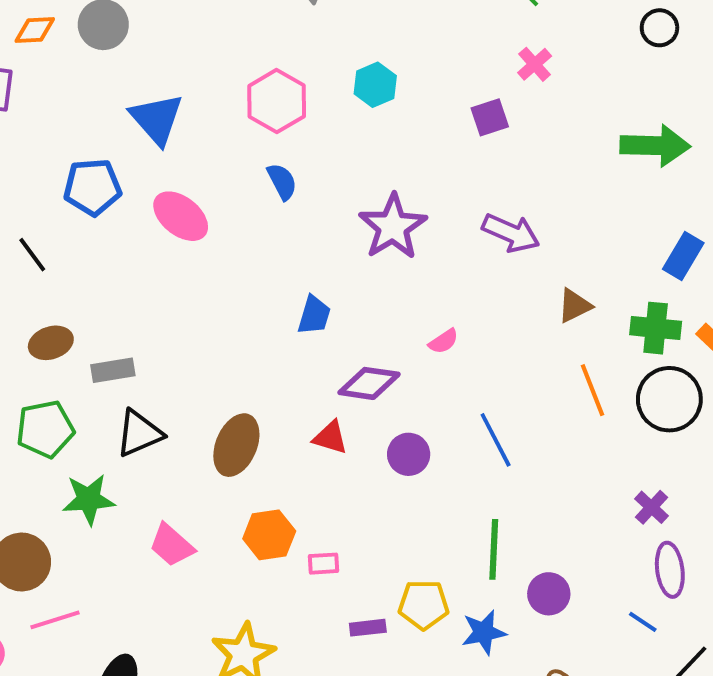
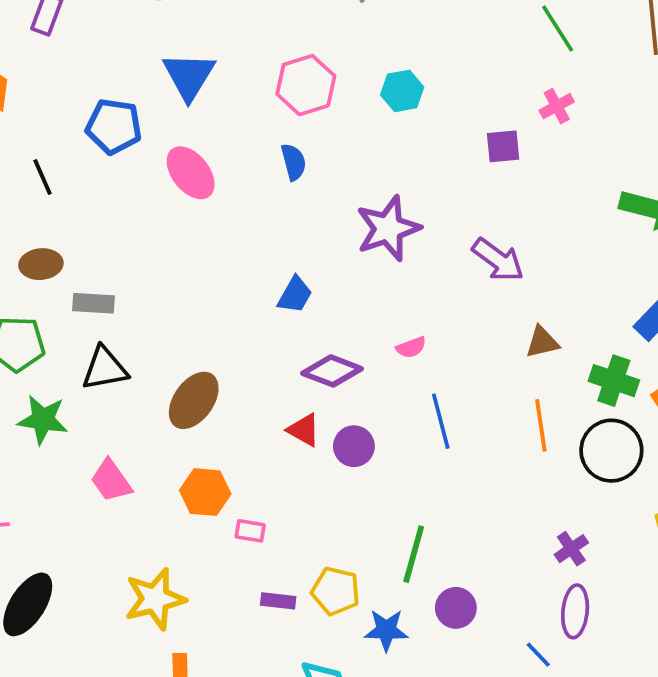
red triangle: (330, 437) -> (304, 430), moved
blue line: (496, 440) -> (441, 421), moved

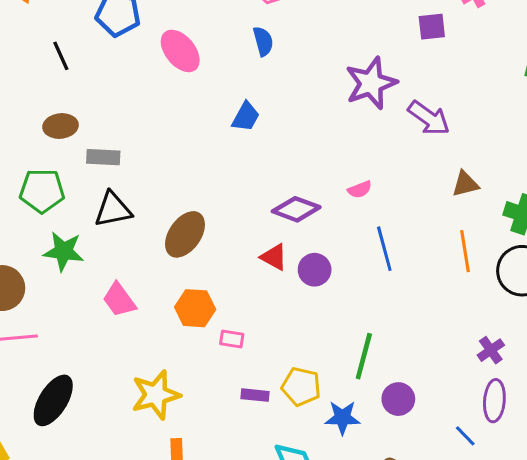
purple star: (388, 228) -> (371, 83), moved
blue trapezoid: (295, 295) -> (246, 117), moved

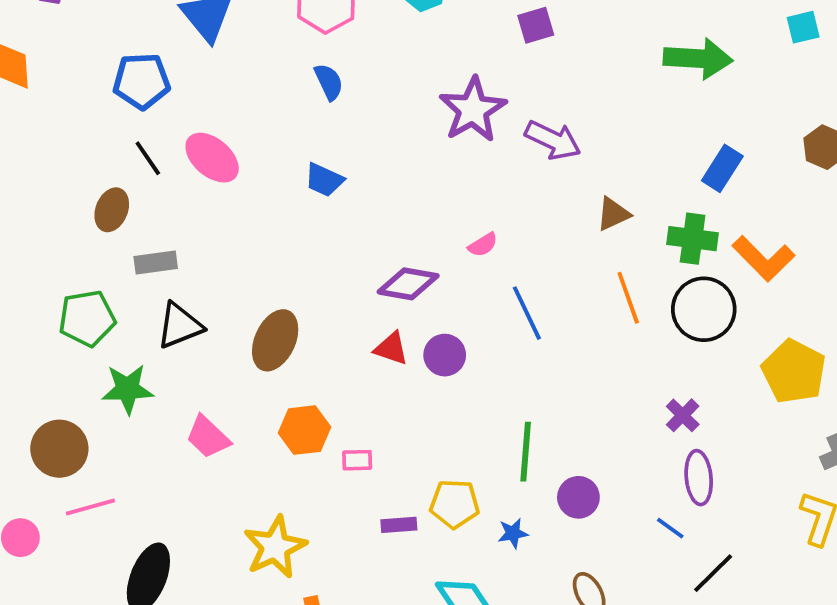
pink ellipse: (180, 51) -> (212, 158), moved
black line: (61, 56) -> (148, 158), moved
blue trapezoid: (246, 117) -> (324, 180), turned 96
brown ellipse: (61, 126) -> (112, 210), moved, turned -52
blue star: (342, 418) -> (513, 533), size x0.7

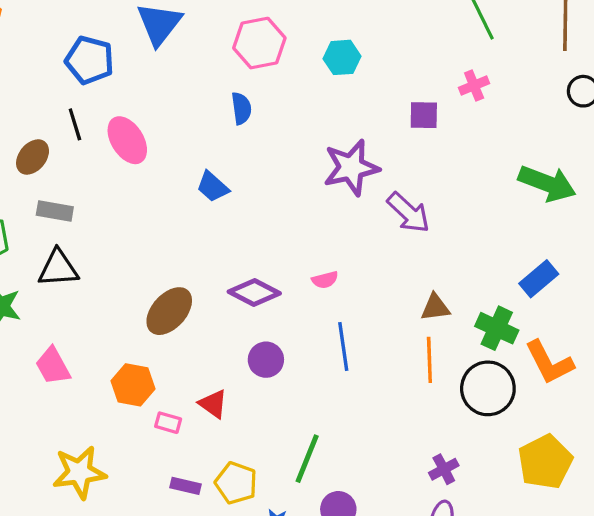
brown triangle: (613, 214) -> (435, 307), moved
brown ellipse: (275, 340) -> (169, 311), moved
red triangle: (391, 348) -> (213, 404), moved

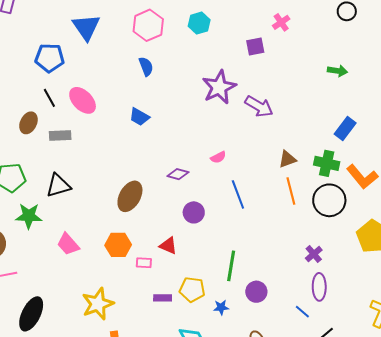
green arrow: (547, 183) -> (337, 71), size x0.6
gray rectangle: (55, 211) -> (60, 135), moved
purple diamond: (254, 293) -> (178, 174), size x0.7

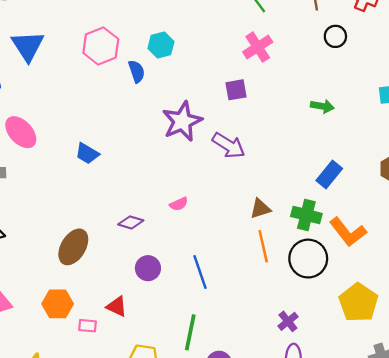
pink cross: (281, 22) -> (258, 47), size x1.4
purple square: (255, 46) -> (236, 90), moved
blue semicircle: (146, 66) -> (137, 71), moved
blue line: (238, 194) -> (200, 272), moved

